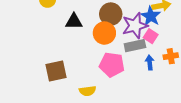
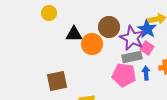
purple star: (135, 26) -> (132, 38), turned -30
orange circle: (104, 33) -> (92, 44), moved
pink pentagon: (112, 65) -> (124, 75), moved

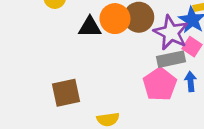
orange circle: (92, 44) -> (115, 19), moved
pink pentagon: (124, 75) -> (160, 84), turned 30

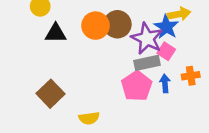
black triangle: (90, 27) -> (56, 33), moved
brown square: (66, 93) -> (50, 94), turned -32

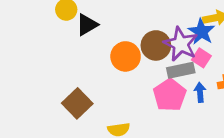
brown circle: (117, 24) -> (156, 45), moved
orange circle: (96, 26) -> (126, 56), moved
black triangle: (56, 33) -> (87, 25), moved, turned -30

